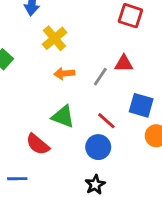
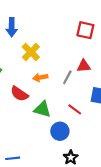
red semicircle: (38, 144) -> (19, 94), moved
blue circle: (98, 147) -> (60, 131), moved

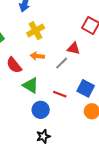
red triangle: (84, 66) -> (74, 48), moved
red line: (75, 109) -> (60, 94), turned -32

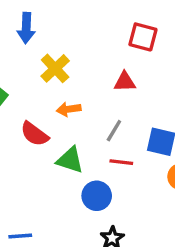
gray line: (62, 63) -> (114, 131), moved

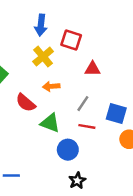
blue arrow: (26, 28) -> (41, 25), moved
red square: (143, 37) -> (71, 40), moved

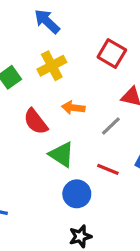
blue arrow: (41, 25) -> (47, 21), moved, turned 115
yellow cross: (43, 57) -> (52, 66), moved
gray line: (83, 104) -> (111, 126), moved

